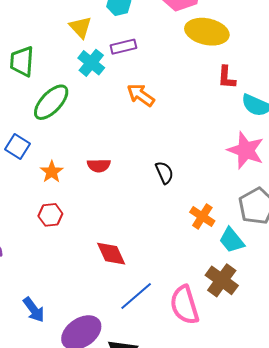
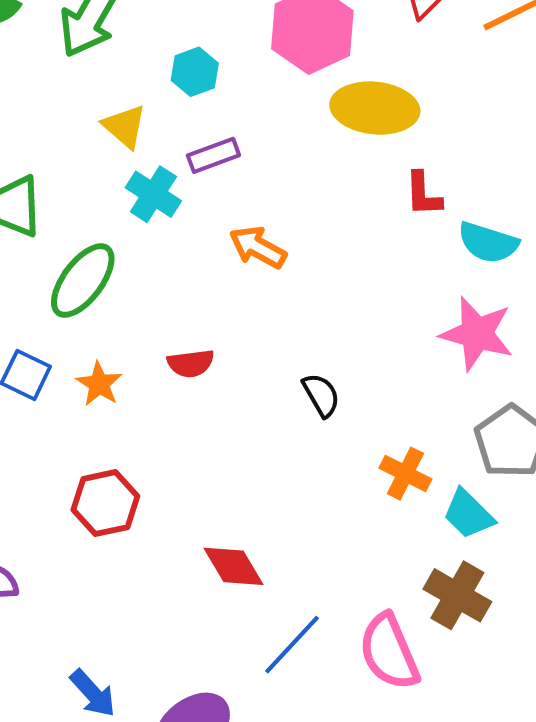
red semicircle: (99, 165) -> (191, 363), moved
orange star: (52, 172) -> (99, 384), moved
red hexagon: (50, 215) -> (105, 503), size x1.4

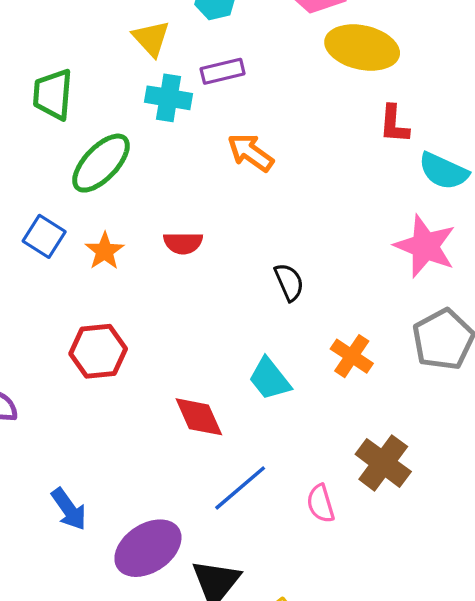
cyan cross: (153, 194) -> (169, 98), turned -30
cyan trapezoid: (468, 514) -> (270, 379), moved
pink semicircle: (389, 652) -> (321, 504), size x0.6

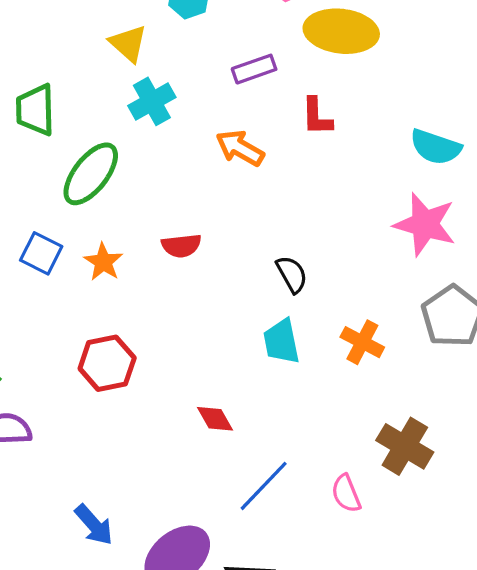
purple rectangle: (223, 71) -> (254, 69), moved
cyan cross: (169, 98) -> (152, 101), turned -33
red L-shape: (394, 124) -> (317, 116), moved
cyan trapezoid: (270, 379) -> (281, 341), moved, turned 33
red diamond: (199, 417) -> (215, 419), size x0.7

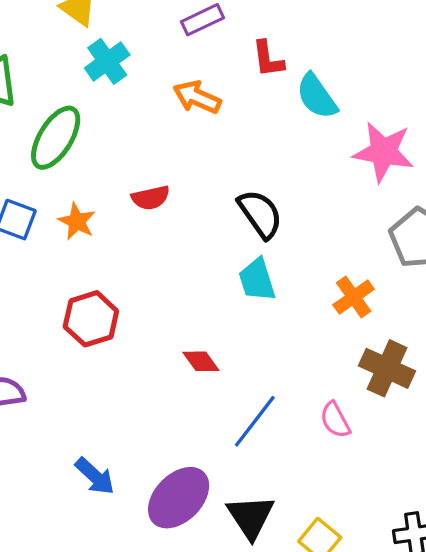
cyan semicircle: (436, 147) -> (317, 96), moved, turned 42
black semicircle: (292, 274) -> (260, 214), size x1.4
orange cross: (362, 342) -> (354, 297), moved, turned 33

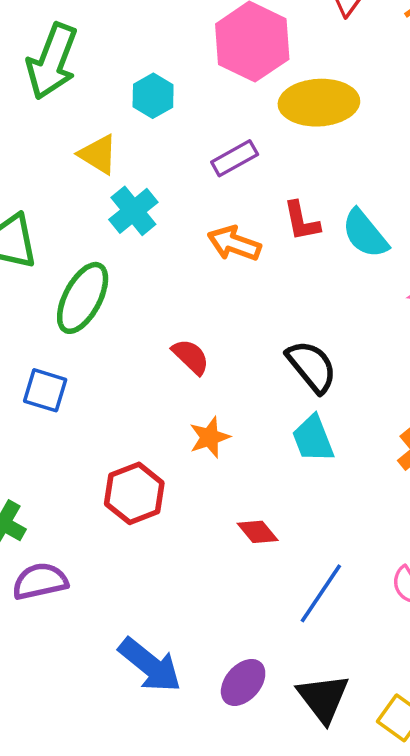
red L-shape: (268, 59) -> (302, 221), moved
red semicircle: (151, 198) -> (191, 357), turned -120
orange star: (77, 221) -> (210, 437), moved, turned 30
blue arrow: (95, 476) -> (150, 665), size x1.4
purple ellipse: (179, 498) -> (243, 682), size x0.7

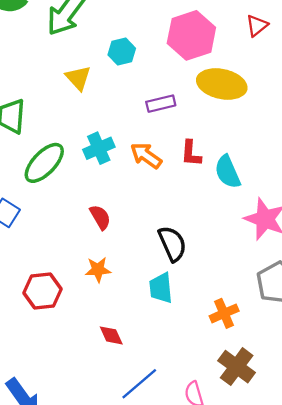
cyan cross: (133, 211) -> (99, 148), moved

